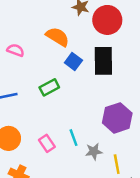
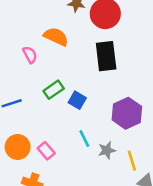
pink semicircle: (15, 50) -> (30, 55), moved, turned 49
blue square: (73, 61) -> (77, 100), moved
pink rectangle: (47, 143) -> (46, 151), moved

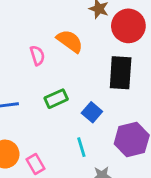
blue square: (77, 100) -> (92, 112), moved
cyan line: (84, 139) -> (81, 147), moved

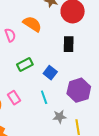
black rectangle: (121, 73) -> (69, 44), size x0.7
pink rectangle: (36, 164) -> (14, 98), moved

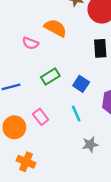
pink semicircle: (10, 35) -> (30, 43), turned 136
gray star: (59, 117) -> (90, 144), moved

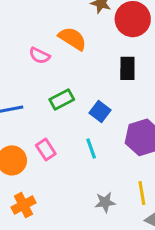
gray star: (90, 144) -> (105, 202), moved
orange cross: (26, 162) -> (23, 205), turned 36

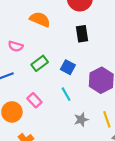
pink semicircle: (40, 56) -> (16, 46), moved
gray star: (105, 202) -> (81, 120), moved

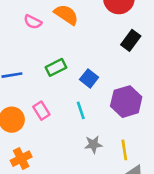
black rectangle: (82, 34) -> (131, 40), moved, turned 35
pink semicircle: (16, 46) -> (33, 22), moved

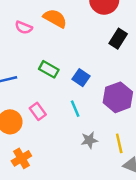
green rectangle: (56, 67) -> (49, 69), turned 60

